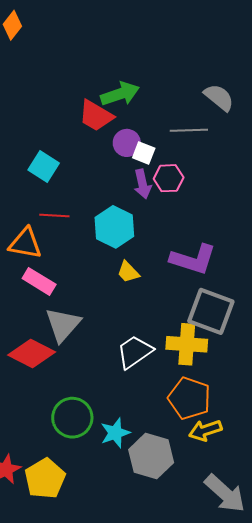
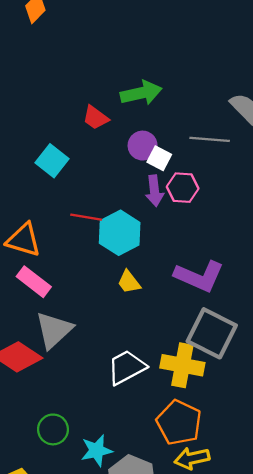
red trapezoid: (96, 116) -> (96, 118), moved, size x0.7
red line: (54, 216) -> (86, 217), moved
green circle: (72, 418) -> (53, 429), size x0.7

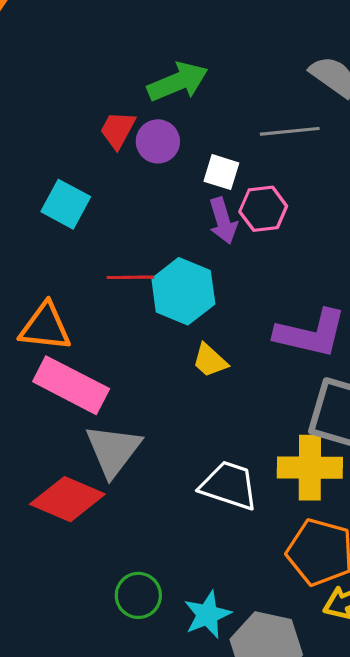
red trapezoid: (96, 118) -> (118, 130), turned 92
purple circle: (143, 146) -> (158, 141), moved
pink rectangle: (34, 282) -> (71, 385), size x1.4
white trapezoid: (127, 367) -> (229, 485), turned 57

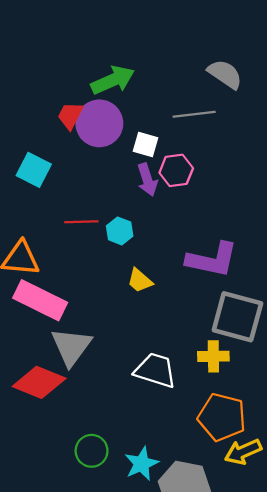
purple circle: (158, 141) -> (99, 123), size x1.5
cyan hexagon: (183, 291) -> (120, 231), size x0.6
yellow cross: (310, 468) -> (213, 356), size x0.7

